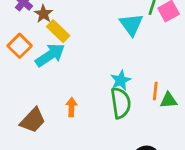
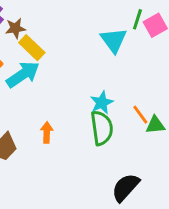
brown star: (43, 14) -> (15, 28), turned 30
orange line: (155, 91) -> (140, 115), turned -42

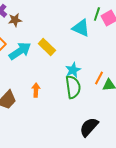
cyan triangle: (114, 40) -> (81, 28), turned -30
yellow rectangle: (32, 48) -> (47, 47), moved
orange line: (140, 115) -> (99, 78), turned 64

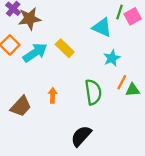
brown star: (15, 20) -> (30, 19), size x1.5
cyan star: (73, 70) -> (112, 58), moved
black semicircle: (89, 127) -> (81, 136), moved

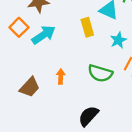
yellow rectangle: (65, 48) -> (87, 27), moved, turned 30
green semicircle: (93, 92) -> (100, 73), turned 115

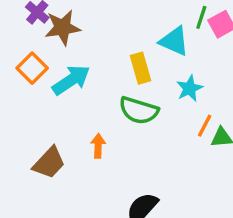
green semicircle: (100, 73) -> (139, 110), moved

